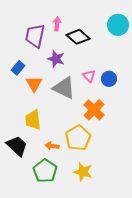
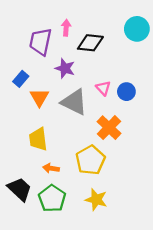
black diamond: (78, 37) -> (90, 43), turned -35
black trapezoid: (17, 146) -> (20, 189), moved
orange arrow: (52, 146) -> (51, 168), moved

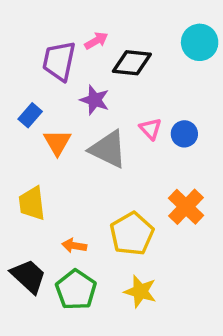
pink arrow: (66, 28) -> (96, 41), turned 56
orange cross: (109, 128) -> (186, 207), moved
yellow trapezoid: (38, 139) -> (32, 203), moved

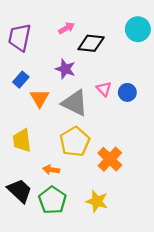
purple trapezoid: (59, 61) -> (20, 37), moved
orange cross: (186, 207) -> (110, 159), moved
yellow pentagon: (132, 234) -> (75, 142), moved

